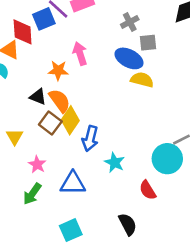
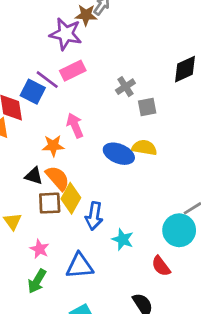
blue square: (44, 19) -> (33, 92), turned -35
blue ellipse: (129, 58) -> (119, 154), moved
brown square: (50, 123) -> (50, 203), turned -35

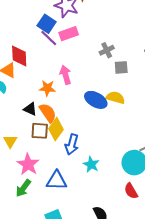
blue square: (33, 92) -> (47, 24), moved
pink star: (40, 249) -> (28, 164), size x1.5
red semicircle: (161, 266) -> (131, 191), moved

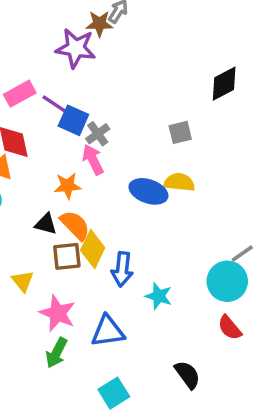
blue square: (47, 24) -> (73, 120), moved
pink rectangle: (69, 34) -> (20, 94), moved
gray cross: (107, 50) -> (98, 134), moved

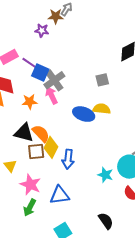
purple star: (76, 48) -> (42, 30), size x0.6
gray cross: (98, 134) -> (54, 80), size x1.5
orange star: (68, 186) -> (30, 102), moved
black triangle: (46, 224) -> (24, 133), size x1.5
cyan star: (159, 296) -> (105, 175), moved

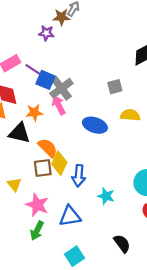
yellow semicircle: (102, 109) -> (130, 115), moved
black triangle: (24, 133) -> (19, 133), moved
cyan star: (105, 175) -> (106, 196), moved

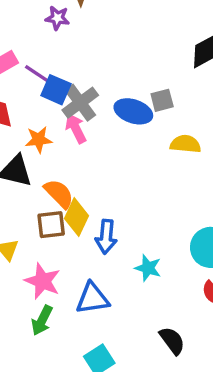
blue ellipse: (95, 125) -> (133, 111), moved

